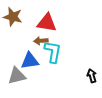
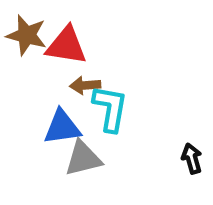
red triangle: (47, 23) -> (66, 46), moved
gray triangle: (17, 76) -> (83, 159), moved

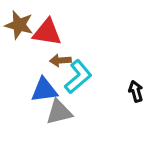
cyan L-shape: (110, 108) -> (78, 77), turned 40
black arrow: (192, 159) -> (136, 91), moved

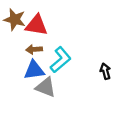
brown arrow: (60, 60) -> (34, 49), moved
gray triangle: (59, 112) -> (46, 87), turned 35

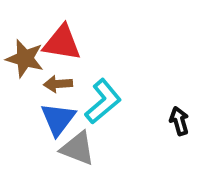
brown star: (15, 20) -> (25, 58), moved
blue triangle: (34, 70) -> (58, 119), turned -45

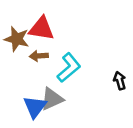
blue triangle: (58, 119) -> (35, 107), moved
gray triangle: (78, 148) -> (52, 99), turned -45

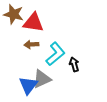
brown star: (17, 39) -> (14, 14), moved
black arrow: (120, 81) -> (74, 64), moved

